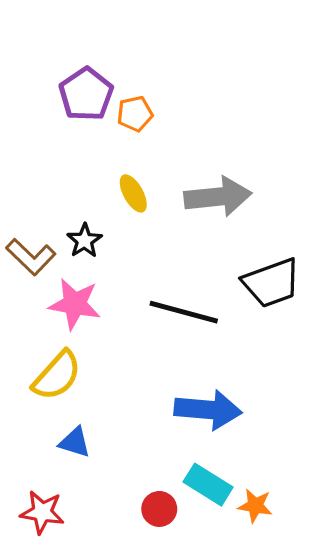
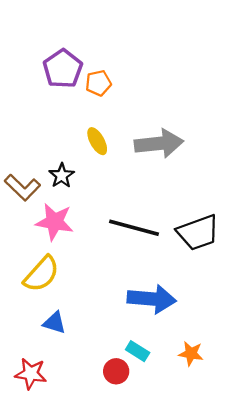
black trapezoid: (271, 283) -> (198, 232), moved
cyan rectangle: (208, 485) -> (138, 351), moved, size x0.7
orange star: (255, 506) -> (191, 353), moved

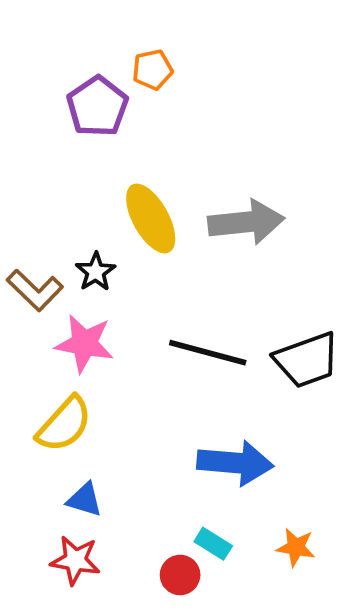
orange pentagon: (98, 83) -> (153, 70), moved
yellow ellipse: (97, 141) -> (151, 218), size x1.6
red star: (31, 374) -> (75, 560), moved

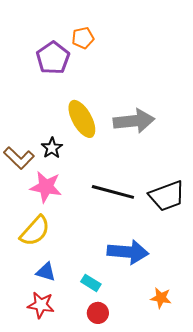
cyan rectangle: (213, 544) -> (91, 283), moved

